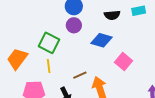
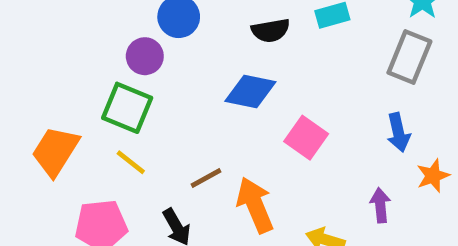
purple circle: (74, 25) -> (145, 56), moved
yellow line: (49, 66) -> (131, 162), turned -40

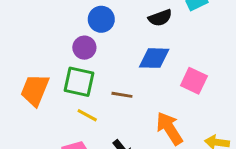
orange trapezoid: (55, 151) -> (35, 90), moved
brown line: (206, 178) -> (122, 95), moved, turned 48

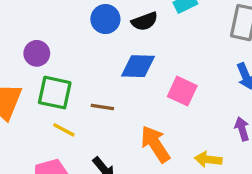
blue circle: (101, 19) -> (105, 19), moved
purple circle: (84, 48) -> (37, 53), moved

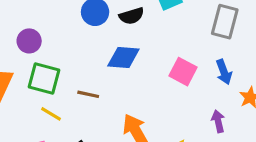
pink square: (182, 91) -> (183, 72), moved

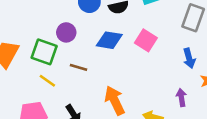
purple circle: (29, 41) -> (66, 32), moved
pink square: (183, 72) -> (146, 40), moved

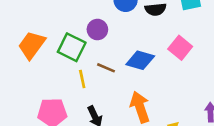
blue diamond: (109, 40) -> (140, 60), moved
yellow line: (47, 81) -> (82, 79), moved, turned 36

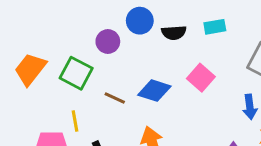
purple circle: (97, 30) -> (108, 42), moved
yellow line: (82, 79) -> (75, 121), moved

